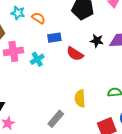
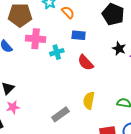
red semicircle: (75, 54) -> (86, 63), moved

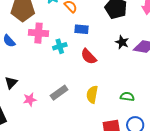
pink star: (13, 107) -> (30, 100), moved
gray rectangle: (60, 114) -> (59, 93), moved

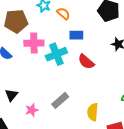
cyan cross: (60, 46) -> (56, 54), size x1.5
yellow semicircle: (92, 94) -> (93, 112), moved

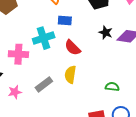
pink cross: (34, 43) -> (18, 54), moved
yellow semicircle: (93, 112) -> (70, 75), moved

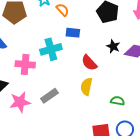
red semicircle: (73, 48) -> (89, 63), moved
yellow semicircle: (70, 75) -> (86, 87), moved
pink star: (15, 92) -> (20, 102), size x1.5

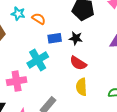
black star: (113, 46) -> (76, 38), moved

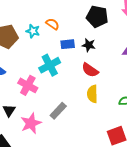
cyan star: (18, 14) -> (33, 31), moved
pink cross: (17, 81) -> (28, 85), turned 36

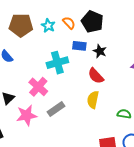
black pentagon: (97, 17) -> (92, 22), moved
pink cross: (28, 85) -> (38, 87), moved

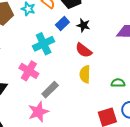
blue rectangle: (79, 46) -> (62, 23), turned -40
pink star: (27, 115) -> (38, 112), moved

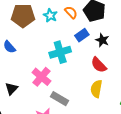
gray rectangle: (50, 90) -> (60, 99), turned 66

